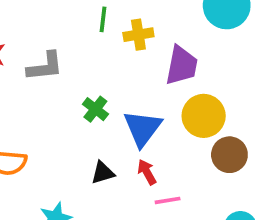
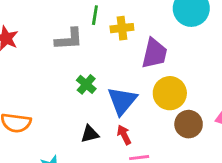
gray L-shape: (45, 66) -> (69, 39), moved

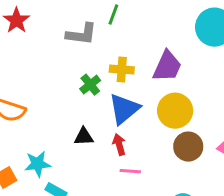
yellow cross: (122, 28) -> (122, 69), moved

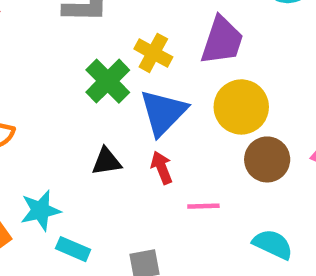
yellow cross: (122, 69) -> (153, 53), turned 30
green cross: (90, 85) -> (108, 81), size x1.4
pink line: (130, 171) -> (203, 206), moved

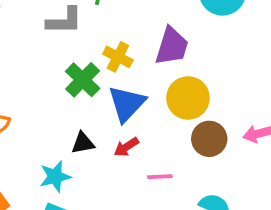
red arrow: (162, 168) -> (126, 147), turned -100
cyan star: (40, 210) -> (55, 176), moved

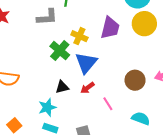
yellow circle: (188, 98) -> (144, 24), moved
pink line: (160, 177) -> (108, 104), turned 64

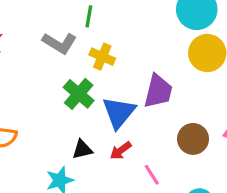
gray L-shape: (47, 17) -> (59, 43), turned 35
purple trapezoid: (110, 28) -> (158, 91), moved
yellow cross: (79, 36) -> (102, 57), moved

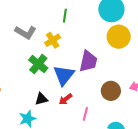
green line: (89, 16) -> (65, 16), moved
yellow cross: (102, 57) -> (53, 40), turned 35
pink line: (152, 175) -> (85, 114), turned 48

